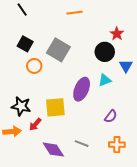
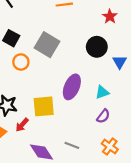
red star: (117, 34) -> (110, 16), moved
cyan triangle: (105, 80) -> (102, 92), moved
orange cross: (117, 145) -> (110, 147), turned 35

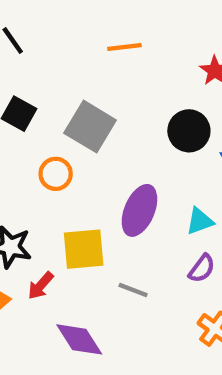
orange circle: (21, 62) -> (56, 174), moved
gray line: (72, 145) -> (133, 290), moved

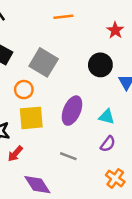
cyan triangle: (200, 221) -> (107, 117), turned 35
yellow square: (84, 249) -> (31, 118), moved

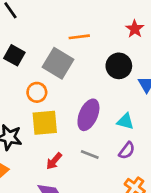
orange line: (63, 17) -> (79, 37), moved
red arrow: (15, 154) -> (54, 161), moved
gray line: (68, 156) -> (90, 154), moved

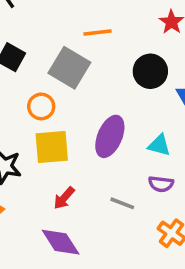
purple semicircle: (127, 151) -> (161, 184), turned 60
gray line: (90, 154) -> (122, 203), moved

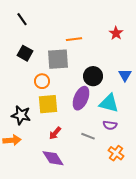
gray square: (69, 68) -> (58, 59), turned -35
black circle: (150, 71) -> (93, 76), moved
cyan triangle: (159, 145) -> (109, 103), size x1.5

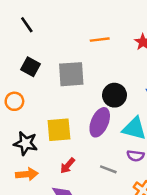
orange line: (74, 39) -> (100, 40), moved
orange circle: (42, 81) -> (14, 101), moved
orange arrow: (12, 140) -> (27, 174), moved

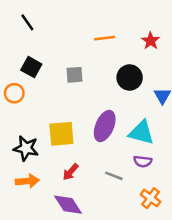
gray square: (71, 74) -> (75, 75), size x0.6
black circle: (115, 95) -> (130, 77), moved
orange circle: (14, 101) -> (14, 93), moved

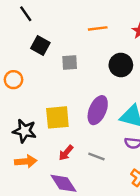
black square: (31, 67) -> (40, 45), moved
gray line: (114, 176) -> (96, 156), moved

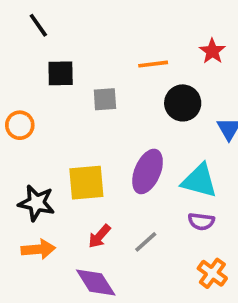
orange line: (98, 28) -> (153, 64), moved
black square: (40, 45) -> (61, 73), turned -30
gray line: (96, 156) -> (146, 242), turned -63

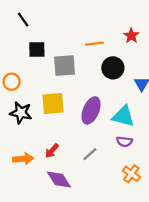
gray square: (105, 99) -> (65, 66), size x1.5
yellow square: (86, 183) -> (53, 104), moved
black star: (36, 203) -> (21, 113), moved
red arrow: (99, 236) -> (52, 151), moved

